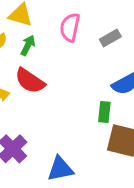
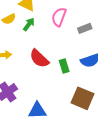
red semicircle: (30, 81) -> (39, 59), moved
green rectangle: (104, 112) -> (64, 66), moved, turned -32

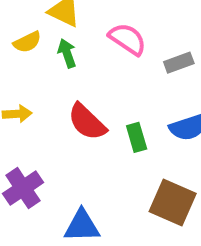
pink semicircle: (59, 17) -> (127, 39), turned 102
green arrow: (29, 24) -> (67, 53), turned -56

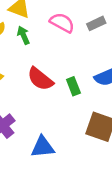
gray rectangle: (179, 63) -> (96, 23), moved

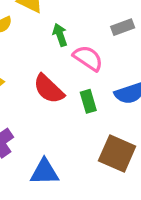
pink semicircle: (62, 23) -> (88, 58), moved
green arrow: (23, 35) -> (60, 35), moved

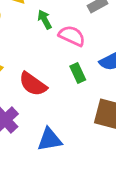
red semicircle: (49, 89) -> (33, 84), moved

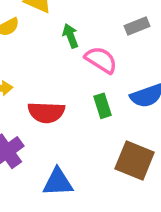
red semicircle: (33, 84) -> (46, 112), turned -40

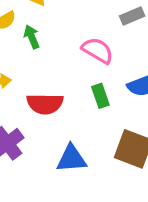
green arrow: (70, 36) -> (32, 37), moved
blue triangle: (58, 182) -> (71, 159), moved

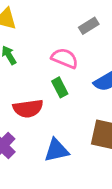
green rectangle: (100, 96) -> (60, 87), moved

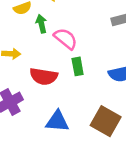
pink semicircle: (65, 58) -> (66, 39), moved

